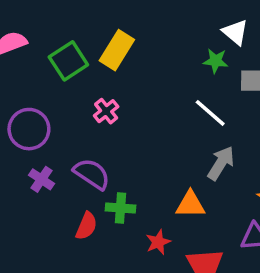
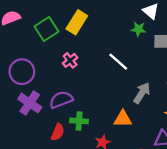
white line: (210, 113) -> (118, 62), moved
purple semicircle: (92, 174) -> (61, 100), turned -55
purple cross: (42, 179) -> (30, 103), size x1.5

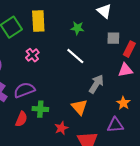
yellow rectangle: (77, 22) -> (38, 21), turned -35
green star: (138, 29) -> (77, 28), moved
orange triangle: (123, 119) -> (79, 107), turned 48

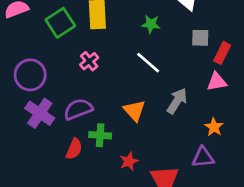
orange triangle: (79, 107) -> (134, 111), moved

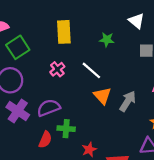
green square: (60, 23) -> (18, 47), moved
white line: (148, 63) -> (91, 70), moved
orange triangle: (134, 111) -> (102, 96), moved

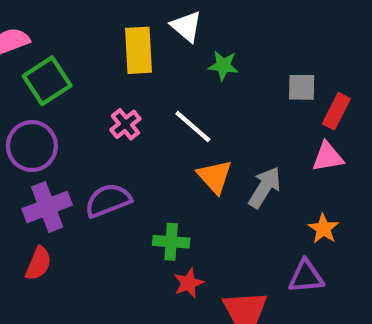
white triangle: (136, 21) -> (186, 26), moved
purple cross: (18, 111) -> (47, 207), turned 35
green cross: (66, 129) -> (171, 242), moved
red semicircle: (45, 140) -> (38, 263), moved

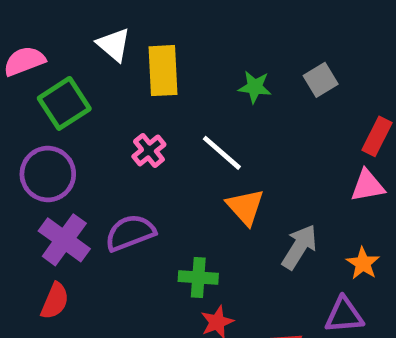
white triangle: (186, 26) -> (114, 45), moved
gray square: (302, 87) -> (321, 80), moved, turned -32
gray arrow: (265, 187) -> (299, 247), moved
purple cross: (47, 207) -> (64, 240), turned -33

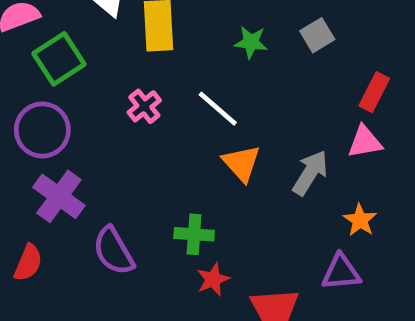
purple semicircle: (130, 233) -> (113, 251), moved, turned -99
gray arrow: (299, 247) -> (310, 173), moved
red semicircle: (55, 301) -> (28, 263), moved

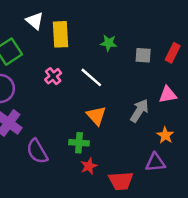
gray square: (317, 35) -> (143, 55), moved, turned 35
red rectangle: (374, 92) -> (173, 53), moved
orange triangle: (241, 163) -> (96, 116), moved

